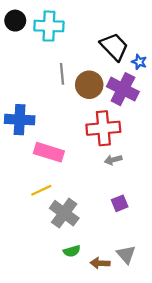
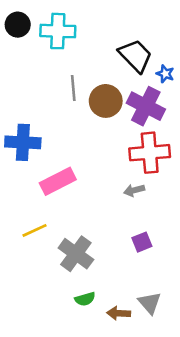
red cross: (103, 128) -> (150, 153), moved
pink rectangle: (49, 152) -> (58, 181), turned -44
yellow line: (41, 190) -> (34, 230), moved

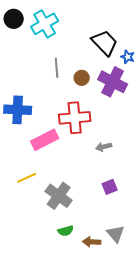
cyan cross: (58, 31) -> (45, 24), turned -32
brown circle: (106, 101) -> (82, 78), size x0.6
red cross: (150, 153) -> (75, 118), moved

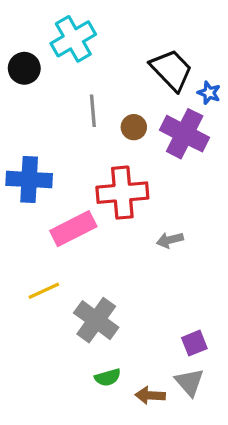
black circle: (14, 19) -> (24, 68), moved
purple square: (110, 187) -> (194, 343), moved

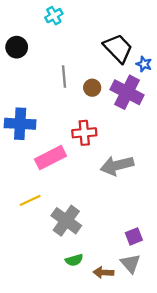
cyan cross: (73, 39) -> (54, 16), moved, size x0.6
red cross: (122, 193) -> (84, 133), size x0.7
gray arrow: (170, 240) -> (117, 165), size x1.8

